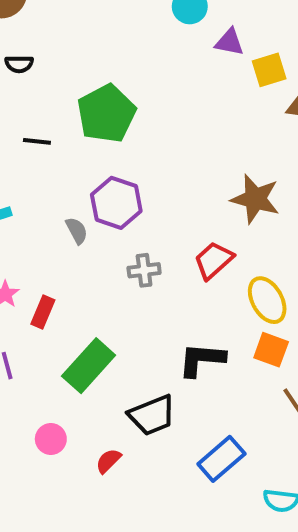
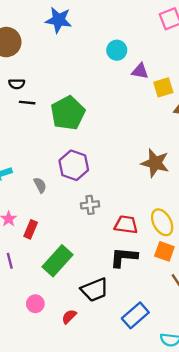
black line: (37, 141) -> (27, 103), moved
gray semicircle: (77, 231) -> (40, 185), moved
red trapezoid: (214, 260) -> (126, 225), moved, turned 50

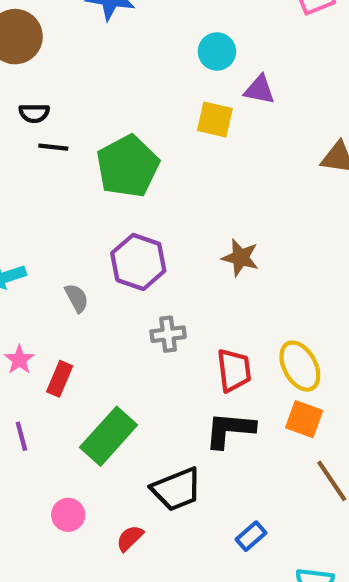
yellow square: (163, 87) -> (215, 119), moved, turned 30
brown star: (155, 163) -> (240, 258), moved, size x0.7
red trapezoid: (126, 225) -> (234, 370), turned 75
blue rectangle: (135, 315) -> (251, 536), size x0.6

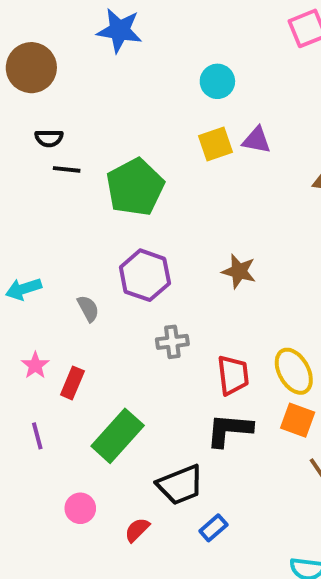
purple triangle: (259, 90) -> (257, 140), moved
yellow square: (215, 119) -> (215, 144), turned -32
blue rectangle: (251, 536) -> (213, 528), moved

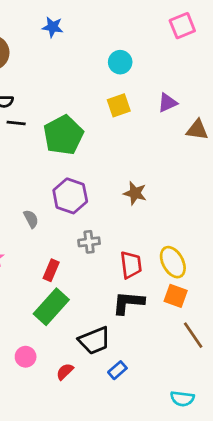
blue star: (119, 30) -> (53, 27), size x0.7
purple triangle: (257, 140) -> (167, 103), moved, turned -35
red rectangle: (72, 383) -> (51, 270), moved

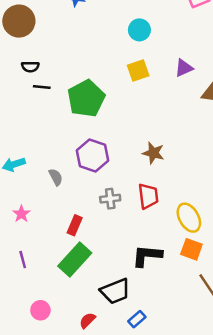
red trapezoid: (131, 265) -> (148, 196), moved
pink circle: (26, 357) -> (40, 310), moved

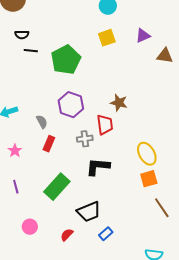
red trapezoid: (148, 196) -> (105, 125), moved
red rectangle: (75, 225) -> (49, 144), moved
orange square: (191, 249) -> (149, 179), turned -36
black L-shape: (147, 256) -> (98, 167), moved

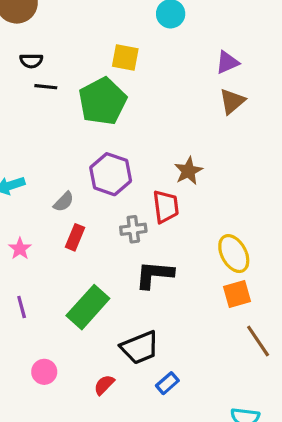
yellow square: (107, 38) -> (125, 58), moved, turned 30
brown triangle: (165, 56) -> (232, 101), moved, turned -48
brown star: (119, 103) -> (188, 171), turned 30
gray semicircle: (42, 122) -> (64, 202), turned 72

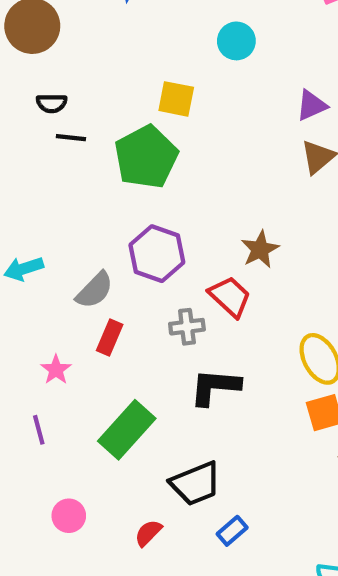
gray semicircle: (64, 202) -> (95, 290), size x1.4
red trapezoid: (166, 207) -> (230, 297), turned -40
pink star: (20, 249) -> (56, 370), moved

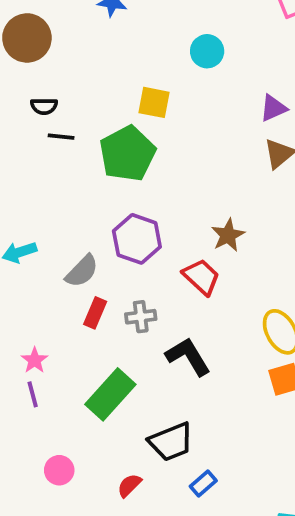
gray cross: (187, 327) -> (141, 317), moved
pink star: (56, 370) -> (35, 360), moved
black L-shape: (215, 387) -> (188, 356), turned 54

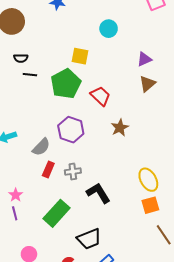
red trapezoid: (201, 277) -> (100, 96), moved

